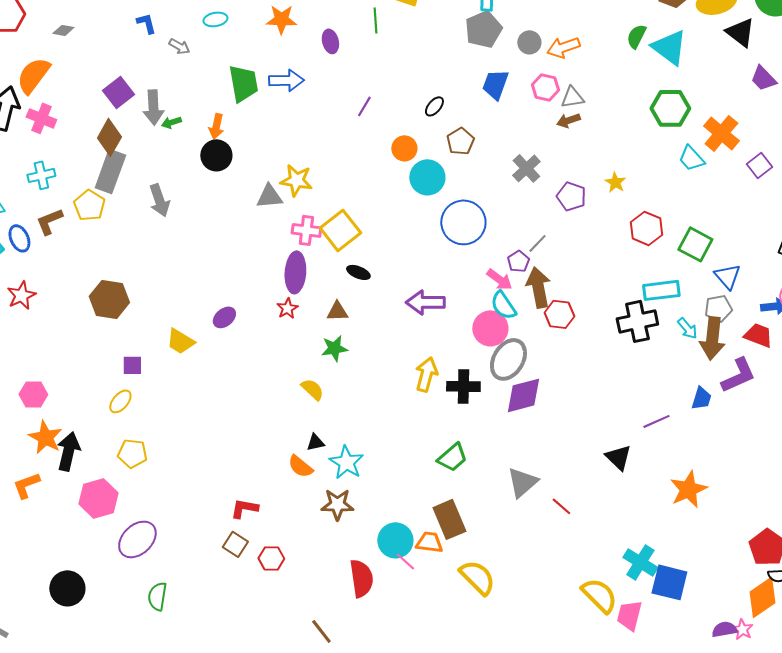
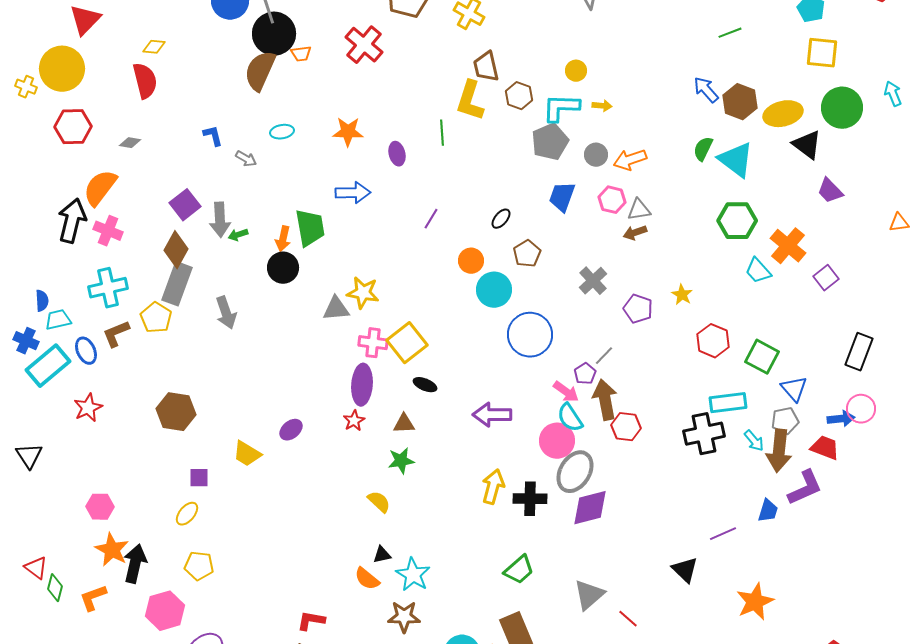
green trapezoid: (243, 83) -> (310, 228), moved
cyan cross: (41, 175) -> (108, 288), size x1.4

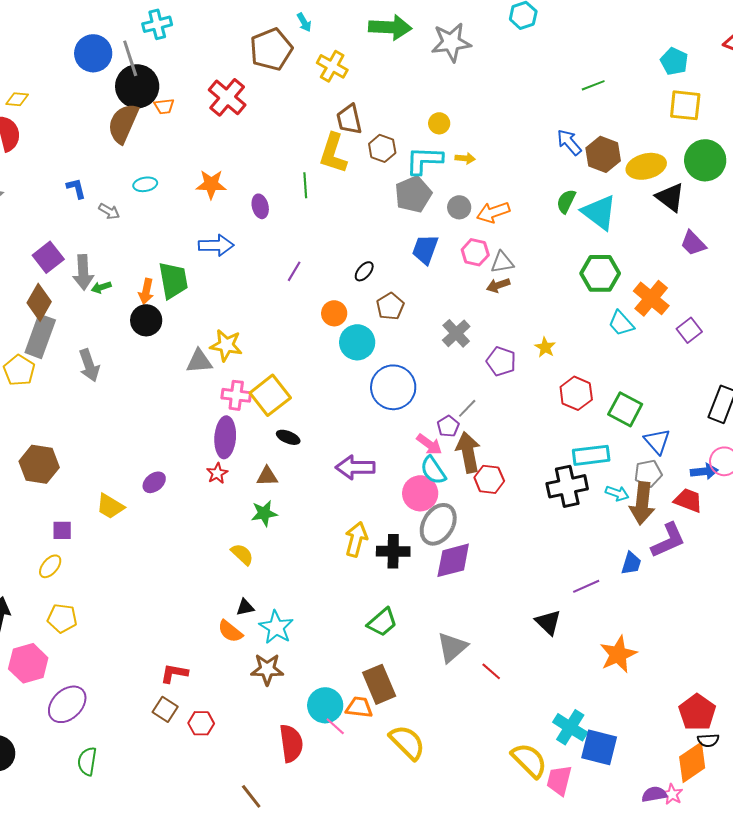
cyan arrow: (754, 441) -> (617, 493), turned -30

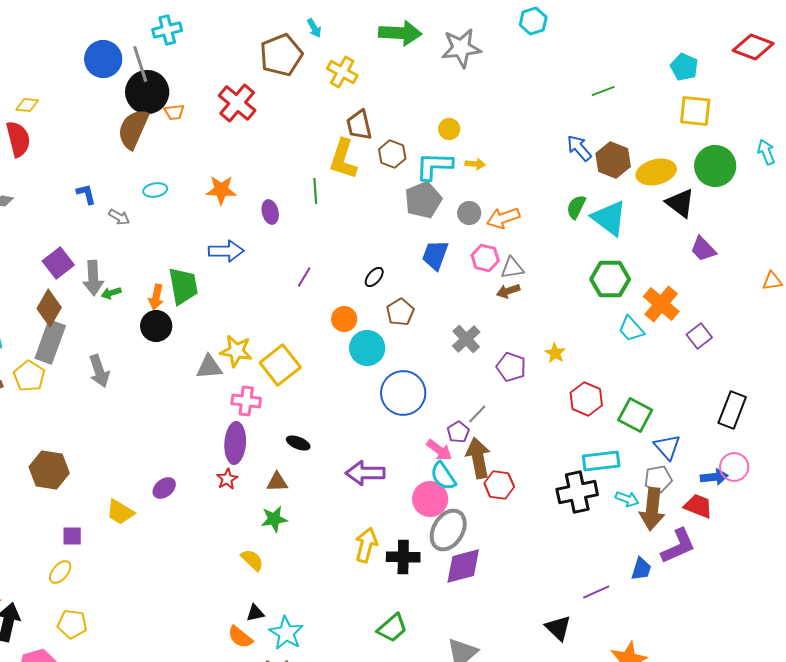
yellow square: (270, 395) -> (280, 365), moved

